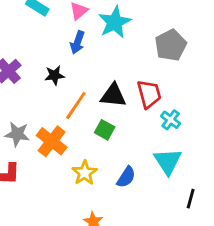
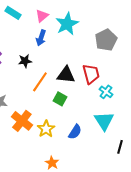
orange cross: (52, 141) -> (22, 121), moved

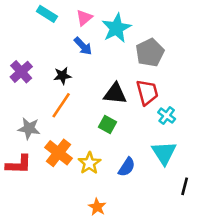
blue arrow: (41, 38) -> (83, 46), turned -63
gray pentagon: (106, 40) -> (150, 53), moved
orange line: (40, 82) -> (61, 105), moved

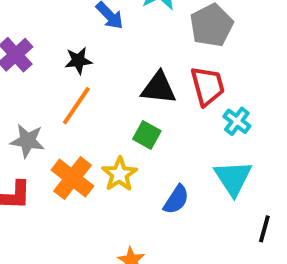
yellow star: (89, 163) -> (119, 174), moved

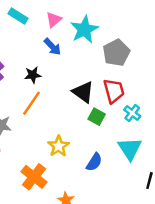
black triangle: (159, 88) -> (83, 92), turned 30
green square: (147, 135) -> (97, 117), moved
orange cross: (72, 178) -> (34, 177), moved

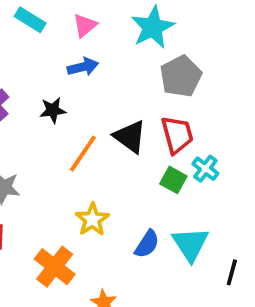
cyan star: (84, 29) -> (153, 27), moved
blue arrow: (52, 47) -> (83, 67), turned -60
orange line: (32, 103) -> (83, 154), moved
green square: (97, 117) -> (173, 180), moved
cyan triangle: (130, 149) -> (190, 244), moved

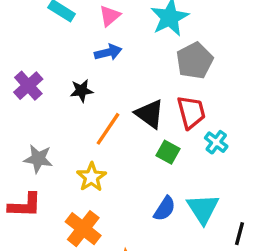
green square: (173, 180) -> (168, 152), moved
yellow star: (92, 220) -> (91, 177), moved

